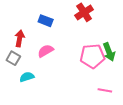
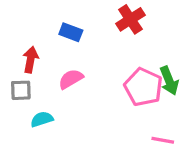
pink pentagon: (92, 56) -> (143, 87), turned 30
gray square: (13, 58) -> (21, 90), turned -32

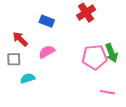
red arrow: (31, 60) -> (20, 39), turned -56
pink pentagon: (143, 87) -> (95, 57), turned -30

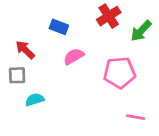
pink semicircle: (47, 52) -> (74, 56), moved
green arrow: (112, 53) -> (141, 31), moved, turned 66

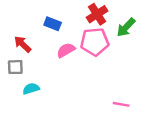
pink pentagon: (120, 73) -> (95, 42), moved

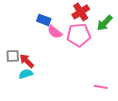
red arrow: (23, 44) -> (27, 61), moved
pink semicircle: (66, 50) -> (55, 32), moved, turned -112

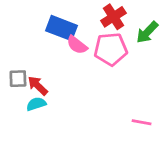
blue rectangle: (44, 20) -> (61, 28), size x1.5

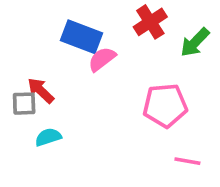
pink semicircle: (77, 45) -> (102, 59), turned 105
pink pentagon: (111, 49) -> (165, 105), moved
red arrow: (38, 86) -> (41, 91), moved

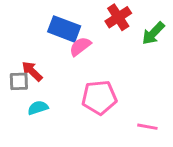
pink pentagon: (165, 105) -> (99, 98), moved

